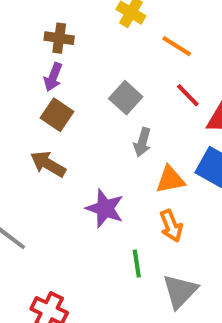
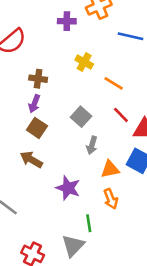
gray triangle: (180, 291) -> (73, 246), moved

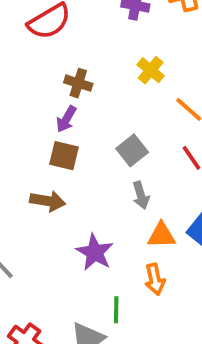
brown square: (37, 128) -> (64, 156), turned -30
gray arrow: (92, 145) -> (141, 195), turned -42
brown arrow: (31, 160) -> (48, 201), turned 150

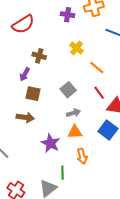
purple arrow: (66, 119) -> (25, 74), moved
gray arrow: (141, 195) -> (73, 113), turned -88
orange triangle: (161, 235) -> (75, 132), moved

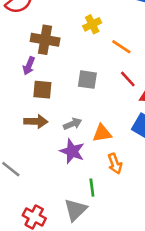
yellow cross: (76, 48) -> (92, 24), turned 32
brown cross: (39, 56) -> (45, 40), size x1.5
gray square: (68, 90) -> (87, 80), turned -35
gray arrow: (73, 113) -> (73, 124), moved

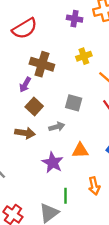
brown square: (42, 90) -> (34, 106), turned 30
gray arrow: (73, 124) -> (57, 127), moved
orange arrow: (115, 164) -> (94, 186), moved

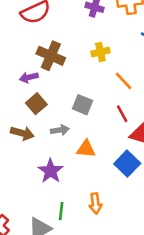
purple arrow: (25, 85) -> (29, 77), turned 40
orange triangle: (80, 150) -> (86, 149), moved

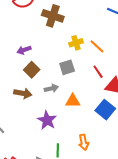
yellow cross: (100, 52) -> (76, 43), moved
brown cross: (51, 56) -> (53, 16), moved
gray square: (83, 105) -> (67, 67), turned -35

